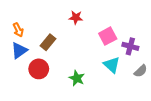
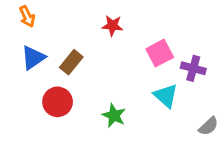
orange arrow: (18, 30) -> (27, 16), moved
blue triangle: (19, 50) -> (33, 58), moved
gray semicircle: (141, 71) -> (208, 126), moved

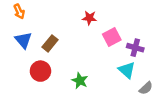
red star: (112, 26) -> (89, 18), moved
blue triangle: (33, 58) -> (23, 40), turned -36
cyan triangle: (166, 96) -> (127, 70), moved

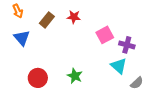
red star: (89, 18) -> (74, 17), moved
brown rectangle: (50, 43) -> (47, 20), moved
red circle: (40, 71) -> (38, 78), moved

